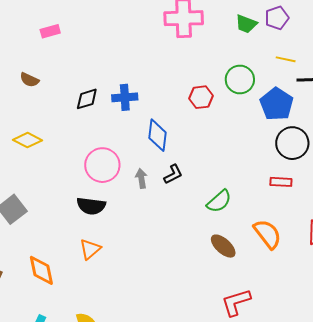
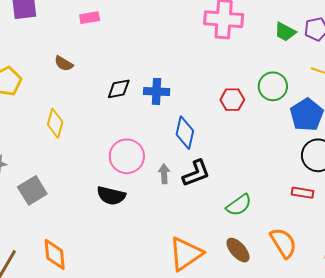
yellow diamond: (27, 140) -> (55, 123), turned 72
black L-shape: (173, 174) -> (196, 173), size x1.4
orange triangle: (90, 249) -> (186, 254), moved, size x1.6

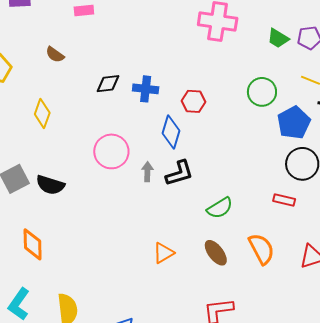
red hexagon: (232, 100) -> (194, 101), moved
black semicircle: (111, 196) -> (50, 185), moved
orange triangle: (186, 254) -> (163, 253), size x0.6

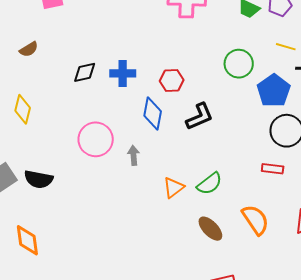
brown semicircle: (55, 55) -> (29, 49), turned -60
black L-shape: (179, 173) -> (200, 117), moved
orange triangle: (163, 253) -> (173, 188), moved

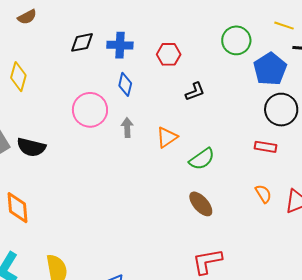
blue diamond: (153, 113) -> (125, 84), moved, size x0.7
black L-shape: (200, 117) -> (195, 92), size x0.7
orange triangle: (173, 188) -> (167, 137), moved
orange semicircle: (255, 220) -> (263, 194), moved, size x0.6

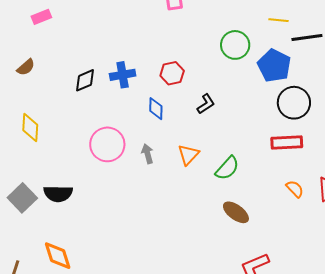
blue diamond: (125, 84) -> (156, 109), moved
red rectangle: (265, 147) -> (287, 143), size x1.4

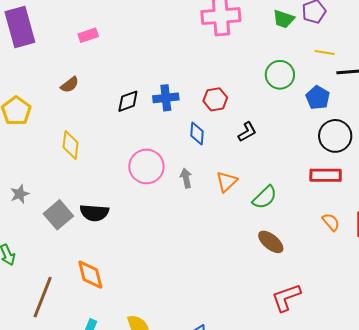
blue pentagon: (274, 66) -> (318, 98), size x0.7

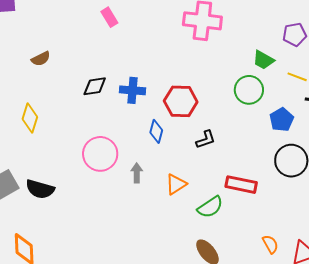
green trapezoid: (284, 19) -> (263, 60), moved
pink rectangle: (88, 35) -> (109, 17), moved, turned 66
red hexagon: (215, 99) -> (181, 101), size x1.4
red rectangle: (326, 175) -> (241, 185), moved

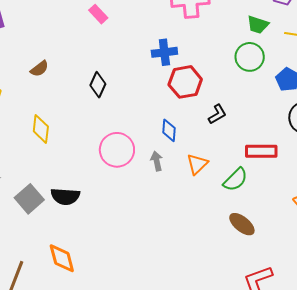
black diamond: (95, 86) -> (98, 85), turned -45
blue cross: (132, 90) -> (164, 52), moved
blue diamond: (156, 131) -> (169, 130), moved

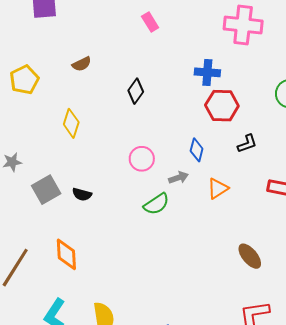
pink circle: (117, 150) -> (142, 159), size x0.7
gray arrow: (157, 161) -> (178, 178), turned 72
green semicircle: (235, 180) -> (156, 204), moved
black semicircle: (65, 196) -> (82, 194), size x0.7

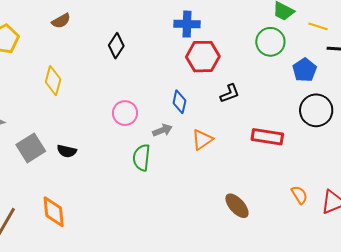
green semicircle: (156, 204) -> (142, 158), turned 132

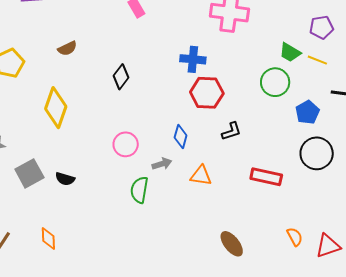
yellow line: (318, 26) -> (317, 60), moved
yellow diamond: (53, 81) -> (56, 108), size x1.4
orange triangle: (202, 140) -> (201, 176), turned 40
orange diamond: (54, 212) -> (48, 239), size x0.7

